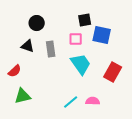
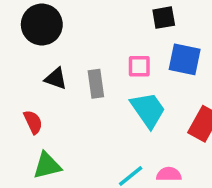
black square: (85, 20) -> (164, 18), moved
black circle: (37, 23) -> (42, 25), moved, size x1.5
red semicircle: (15, 71) -> (33, 122), turned -72

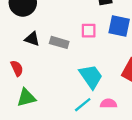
gray rectangle: (96, 84) -> (59, 42), turned -66
cyan trapezoid: (148, 110) -> (91, 76), moved

